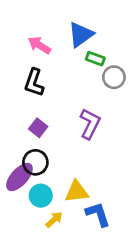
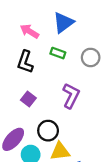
green rectangle: (95, 59) -> (58, 53), moved
black circle: (35, 162) -> (48, 131), moved

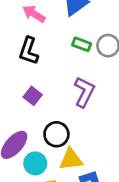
green rectangle: (58, 53) -> (82, 44), moved

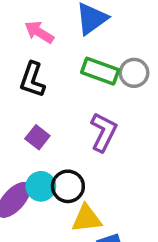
green rectangle: (82, 44) -> (100, 71), size x1.5
cyan circle: (35, 163) -> (41, 186), moved

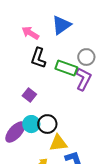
green rectangle: (100, 71) -> (66, 68), moved
black L-shape: (32, 80) -> (38, 58), moved
purple L-shape: (104, 132) -> (83, 79), moved

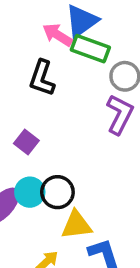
pink arrow: (30, 33) -> (57, 35), moved
green rectangle: (66, 68) -> (90, 49), moved

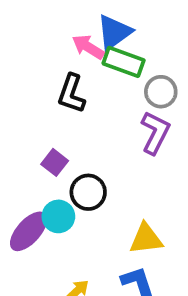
black circle: (57, 192) -> (88, 192), moved
yellow triangle: (76, 225) -> (146, 239), moved

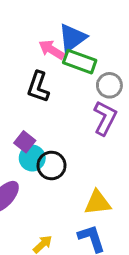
cyan circle: (58, 216) -> (32, 158), moved

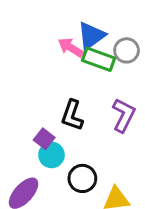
gray circle: (109, 85) -> (127, 50), moved
black L-shape: (38, 87) -> (72, 115), moved
black circle: (51, 165) -> (82, 178), moved

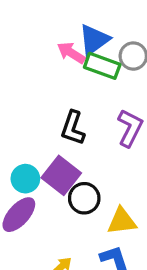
purple square: (44, 139) -> (61, 175), moved, size x1.6
cyan circle: (51, 155) -> (25, 179), moved

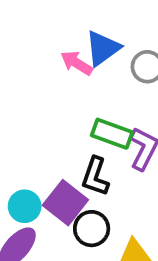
green rectangle: (102, 66) -> (112, 134), moved
black L-shape: (73, 128) -> (95, 176), moved

